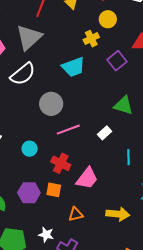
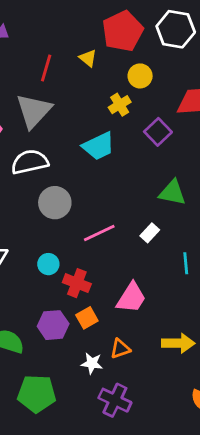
white semicircle: (23, 74) -> (30, 162), turned -148
gray circle: (51, 104) -> (55, 203), moved
red cross: (61, 163) -> (77, 283), moved
orange square: (54, 190) -> (87, 318), turned -35
white star: (46, 235) -> (92, 363), moved

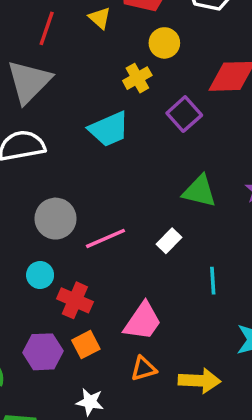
gray circle: (55, 203) -> (56, 219), moved
orange triangle: (120, 349) -> (143, 369), moved

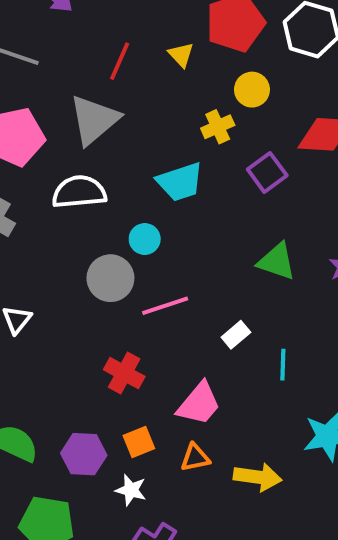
white rectangle: (169, 241) -> (236, 335), moved
cyan circle: (40, 275) -> (145, 239), moved
orange square: (86, 345) -> (139, 442), moved
purple hexagon: (43, 352) -> (84, 454), moved

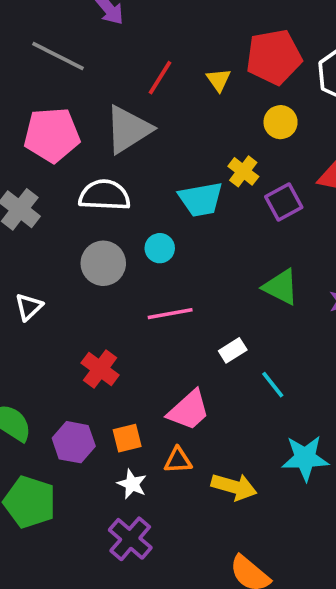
yellow cross: (218, 127) -> (243, 171), moved, turned -36
gray circle: (110, 278) -> (103, 263), moved
cyan line: (283, 365) -> (273, 385), turned -48
red cross: (124, 373) -> (100, 369), moved
white star: (131, 490) -> (132, 484), moved

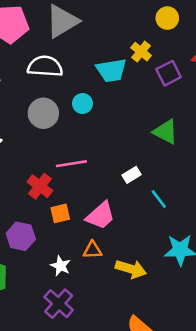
pink line: (170, 314) -> (71, 164), moved
orange square: (127, 438) -> (60, 213), moved

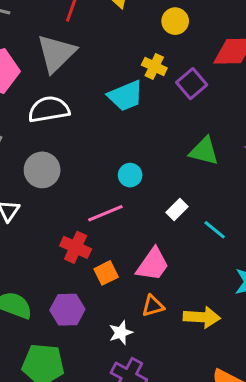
cyan circle: (82, 104) -> (130, 175), moved
gray circle: (43, 113) -> (42, 170), moved
white star: (61, 266) -> (121, 333), turned -30

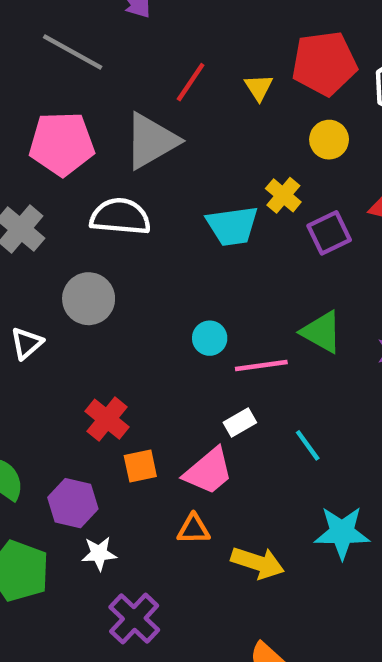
white rectangle: (177, 210) -> (240, 422), moved
pink line: (105, 213) -> (261, 365), moved
white star: (121, 333) -> (99, 554), moved

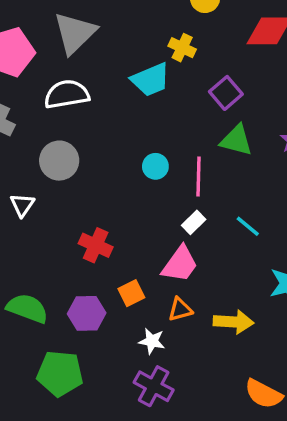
purple square: (329, 233) -> (226, 93), moved
pink line: (261, 365) -> (198, 177), turned -66
orange square: (140, 466) -> (131, 293), moved
white star: (99, 554) -> (152, 341), moved, turned 30

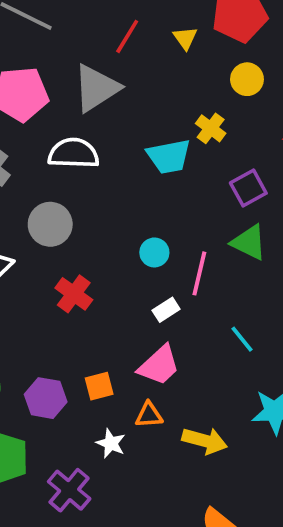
white rectangle: (194, 222) -> (166, 310), moved
red cross: (96, 245) -> (74, 294), moved
purple cross: (154, 386) -> (69, 490), moved

